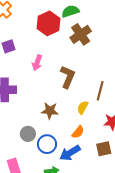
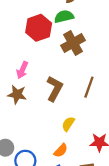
brown line: (100, 91) -> (89, 87), moved
brown star: (50, 111) -> (17, 94), moved

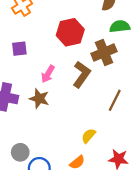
green semicircle: (64, 16) -> (120, 26), moved
brown L-shape: (55, 89) -> (82, 74), moved

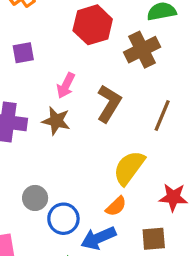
brown L-shape: (82, 74) -> (109, 104), moved
yellow semicircle: (89, 136) -> (129, 168), size x1.6

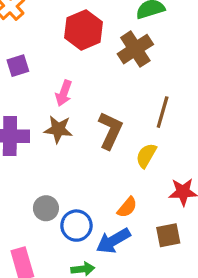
brown L-shape: (109, 104) -> (110, 130), moved
yellow semicircle: (129, 168) -> (146, 156), moved, size x0.7

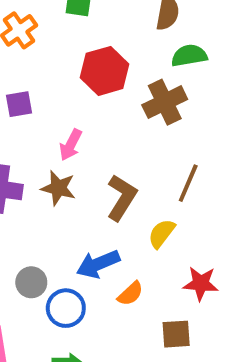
blue arrow: (113, 241) -> (98, 264), moved

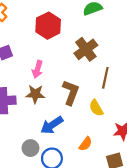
brown cross: (165, 102) -> (86, 49), moved
yellow semicircle: (162, 234) -> (96, 108), turned -56
blue arrow: (98, 264) -> (52, 125), moved

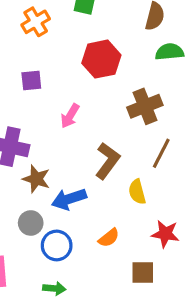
brown star: (35, 94) -> (36, 179), moved

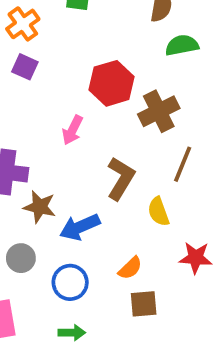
red hexagon: (101, 59) -> (112, 83), moved
purple square: (31, 81) -> (25, 67), moved, turned 35
gray circle: (31, 223) -> (21, 258), moved
brown square: (143, 273) -> (144, 304), moved

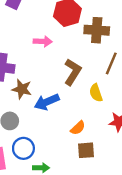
brown cross: (159, 111) -> (97, 30), turned 30
pink arrow: (73, 130) -> (43, 41), turned -114
blue circle: (70, 282) -> (23, 148), moved

